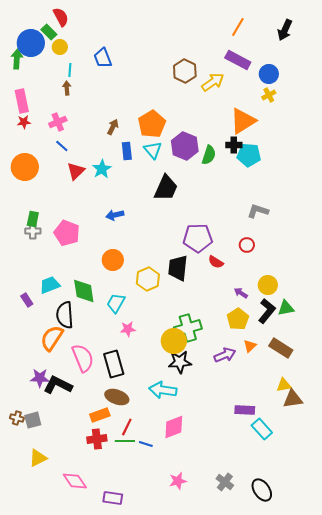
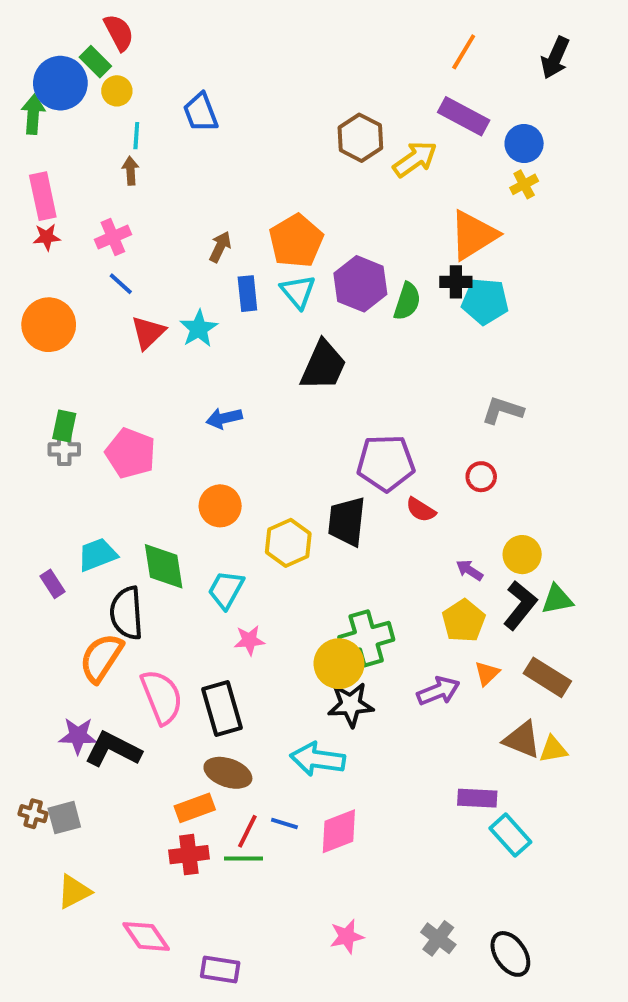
brown triangle: (293, 399) -> (522, 740), moved, turned 30
blue line: (146, 444) -> (284, 823), moved

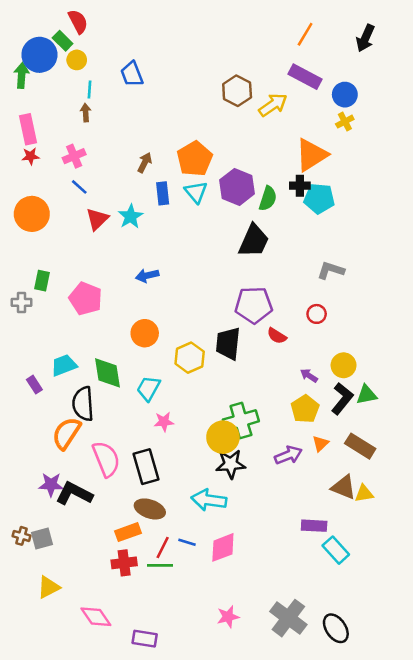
black trapezoid: (323, 366) -> (254, 241), moved
gray cross: (64, 449) -> (22, 302), moved
gray cross: (438, 938) -> (288, 618), size x1.6

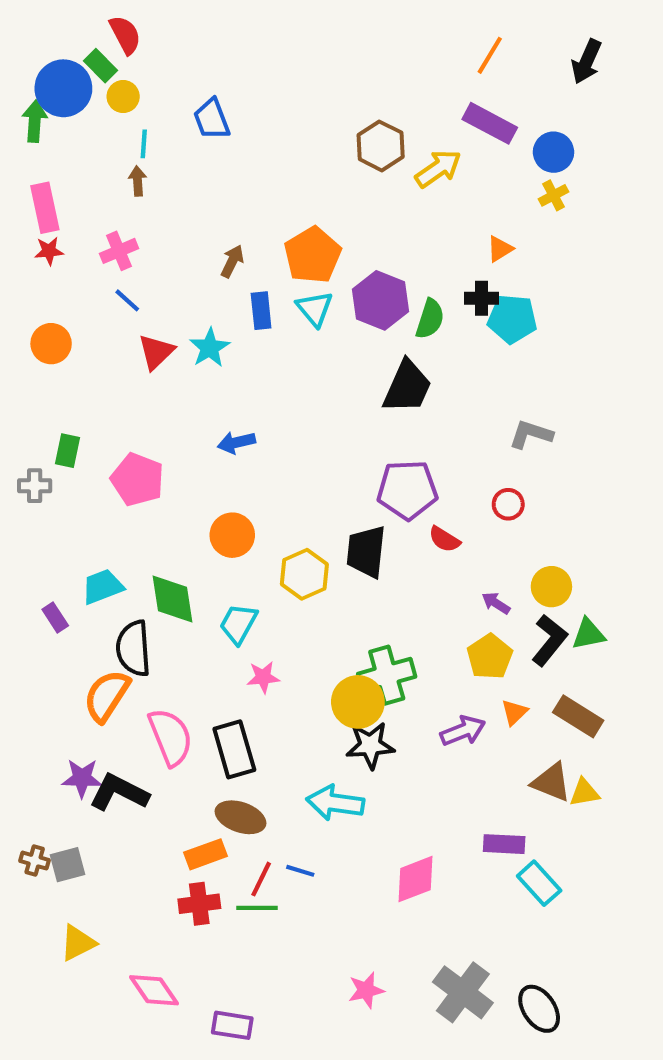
orange triangle: (311, 155) -> (500, 249), size x0.5
orange circle: (32, 214) -> (51, 344), size x0.7
pink diamond: (223, 547) -> (416, 879), moved

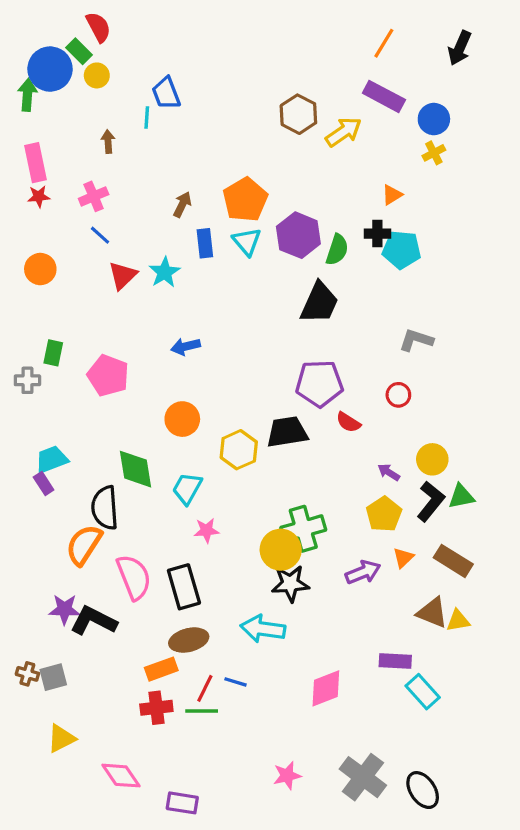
cyan line: (144, 144) -> (147, 117), moved
black trapezoid: (366, 552) -> (287, 432), turned 75
cyan trapezoid: (103, 587) -> (52, 459), moved
brown ellipse: (240, 817) -> (189, 640), turned -33

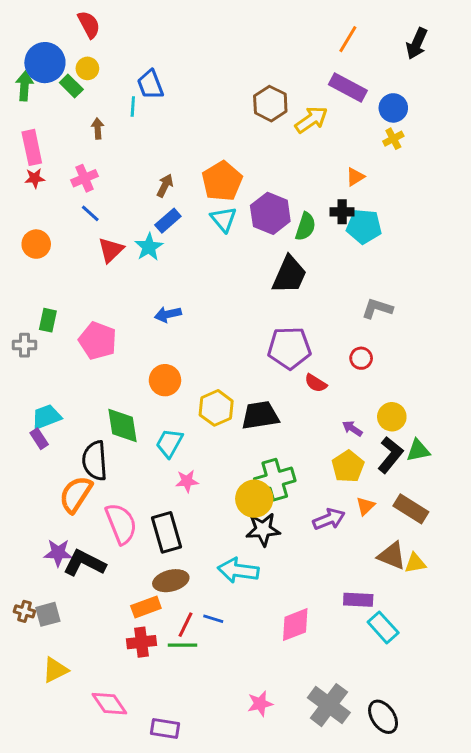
green rectangle: (79, 51) -> (71, 86), moved
blue rectangle: (205, 243) -> (168, 221), moved, turned 55
black trapezoid: (287, 432) -> (260, 415), moved

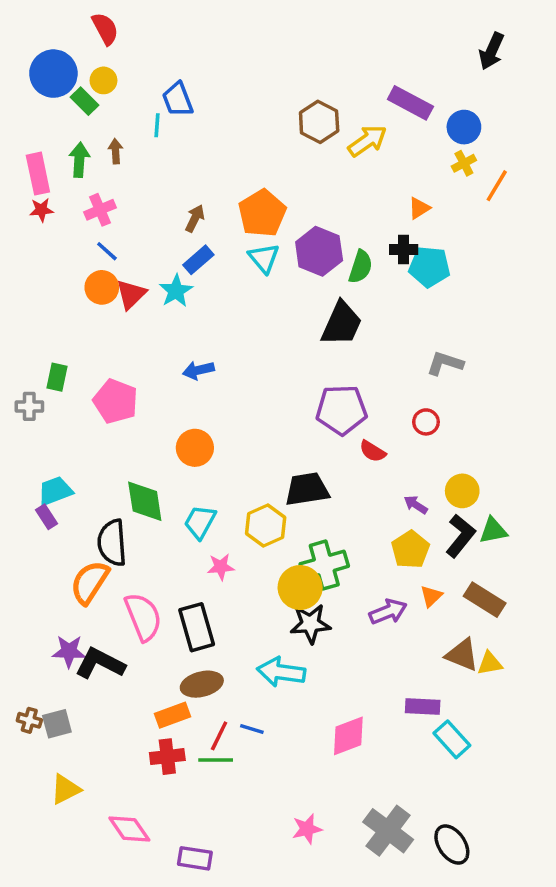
orange line: (348, 39) -> (497, 186), moved
green arrow: (24, 86) -> (79, 160), moved
orange circle: (36, 244) -> (102, 287), moved
yellow hexagon: (216, 408) -> (266, 525), moved

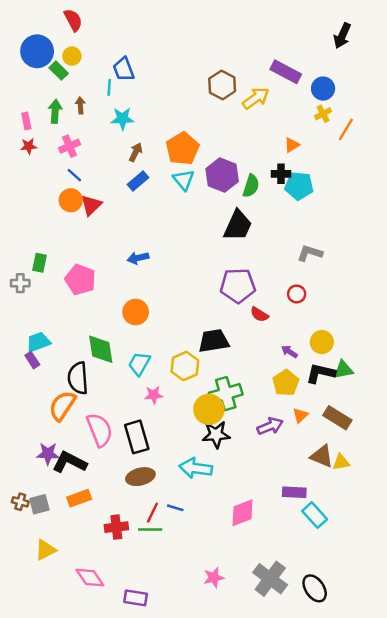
pink rectangle: (38, 174) -> (26, 121), size x0.6
cyan star: (176, 291) -> (122, 119), moved, turned 30
black L-shape: (460, 536) -> (321, 373), turned -116
orange rectangle: (172, 715) -> (79, 498), moved

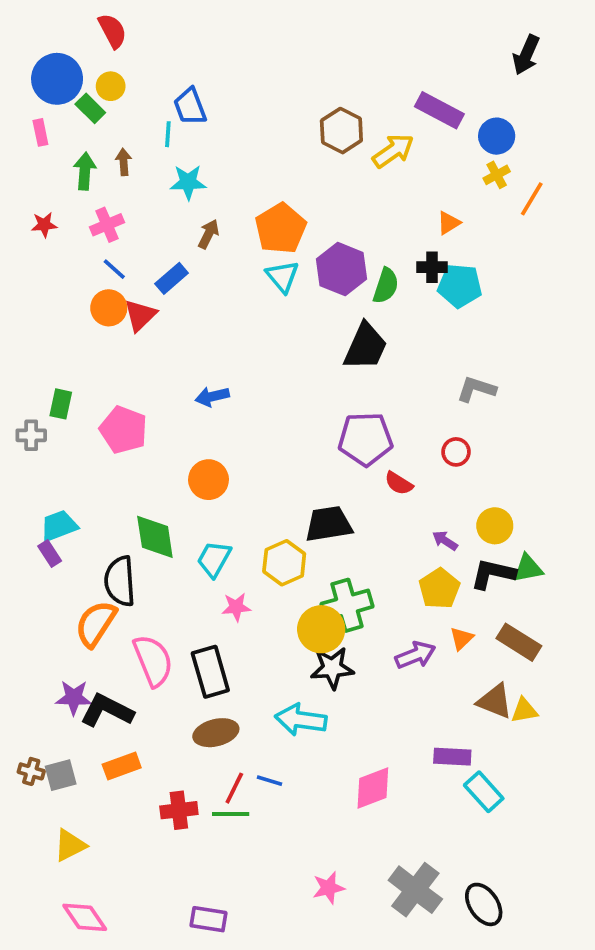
pink rectangle: (26, 121) -> (40, 132), moved
blue rectangle: (138, 181) -> (172, 278), moved
pink diamond: (90, 578) -> (85, 917), moved

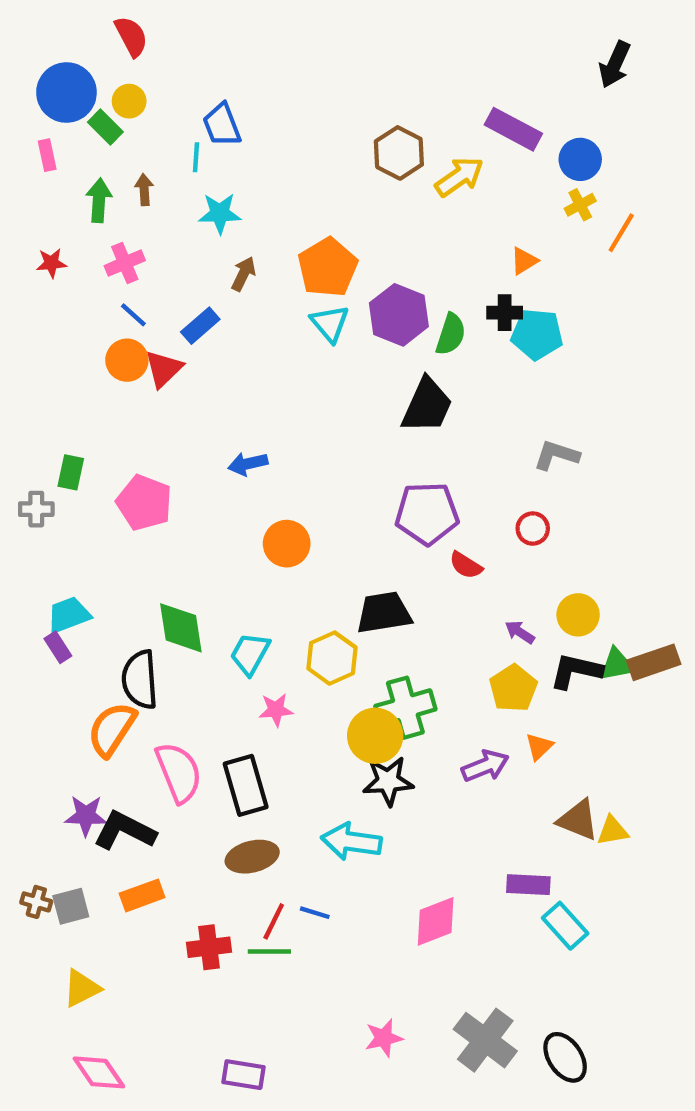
orange circle: (208, 480) -> (287, 544), moved
brown rectangle: (519, 642) -> (654, 662), moved, turned -51

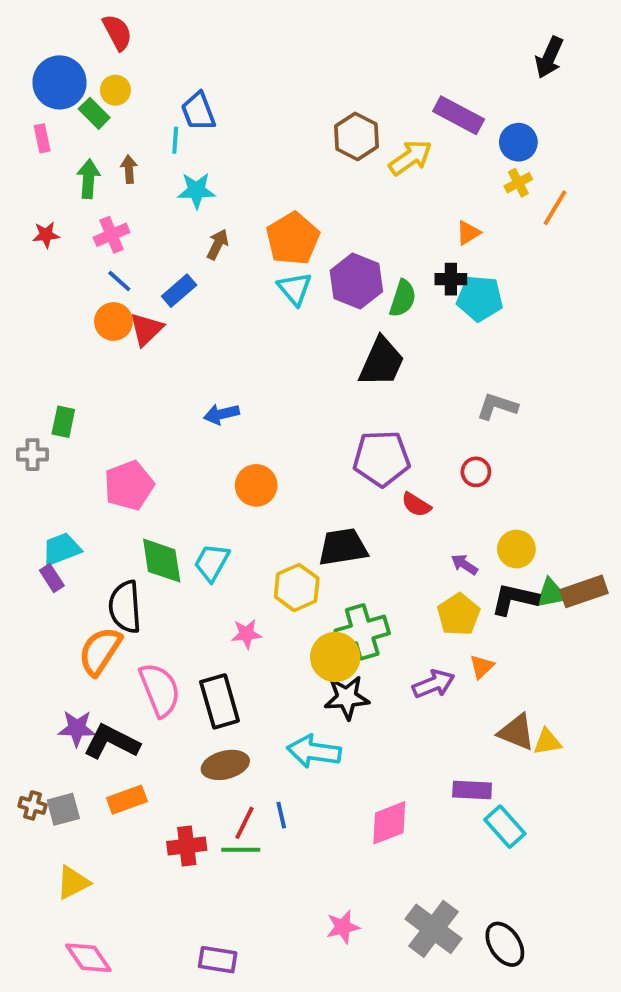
pink pentagon: (144, 503) -> (129, 485), moved, turned 30
cyan trapezoid: (250, 654) -> (212, 563), moved
blue line: (315, 913) -> (281, 815), turned 60

